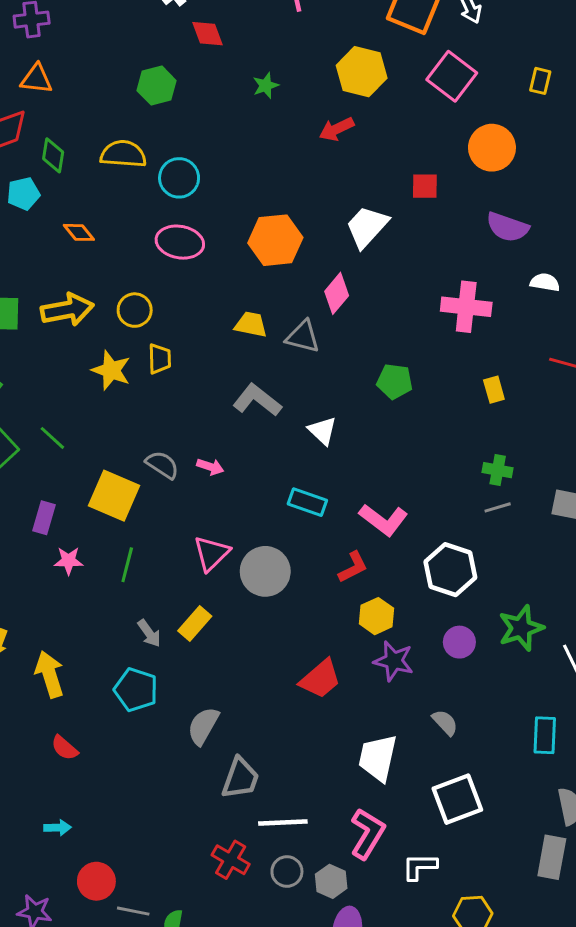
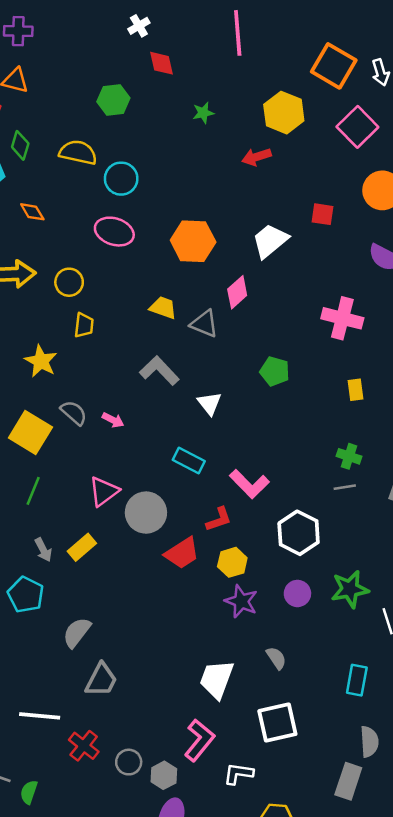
yellow star: (111, 370) -> (41, 361), moved
red trapezoid: (320, 679) -> (182, 553), moved
white line: (283, 823) -> (40, 716), moved

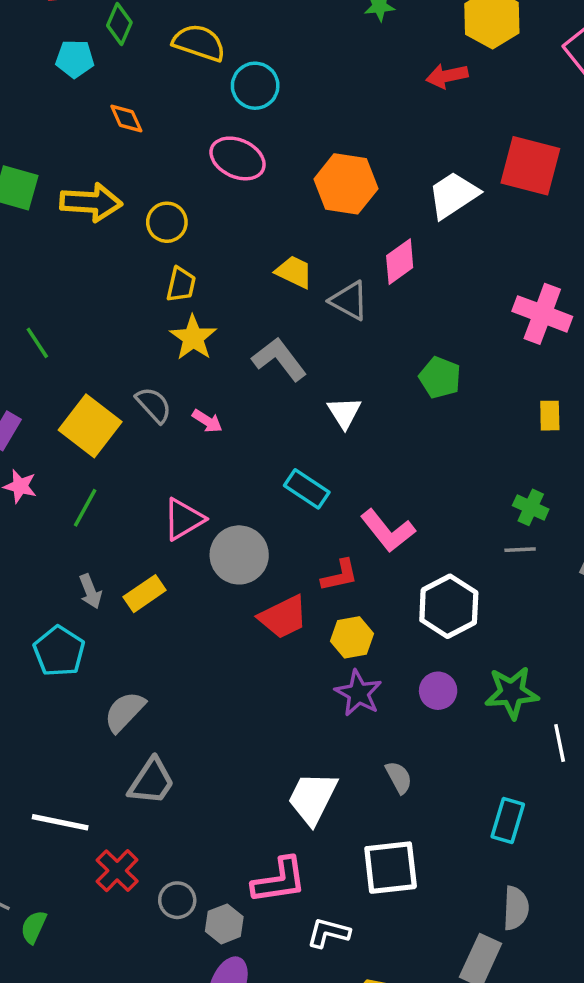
red square: (322, 214) -> (530, 166), size x1.8
yellow star: (41, 361) -> (193, 338), moved
pink L-shape: (199, 740) -> (279, 880), turned 36

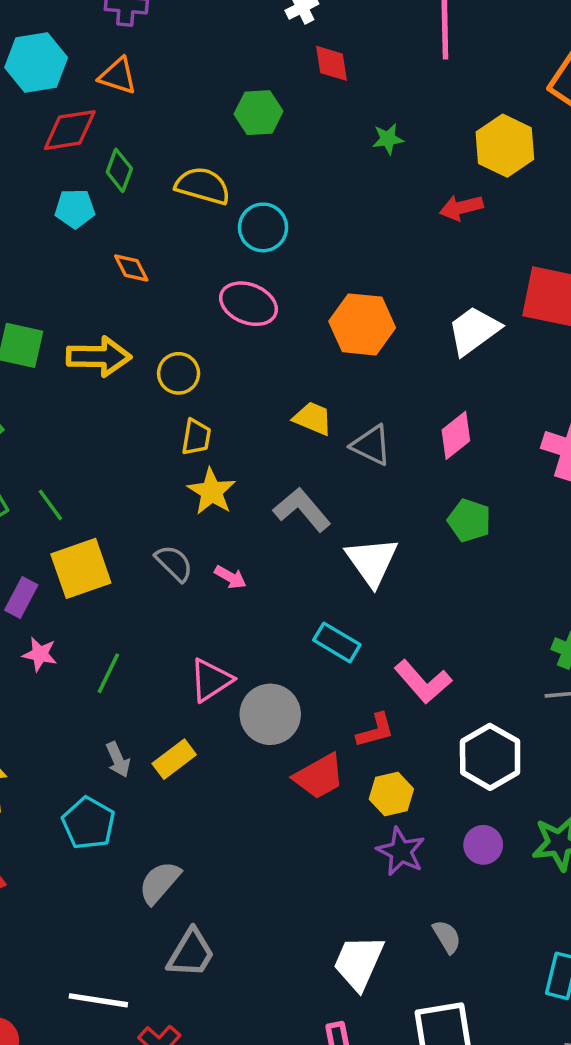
pink diamond: (400, 262) -> (456, 435), moved
white triangle: (344, 412) -> (372, 561), size x1.5
yellow square: (90, 426) -> (81, 568), moved, turned 36

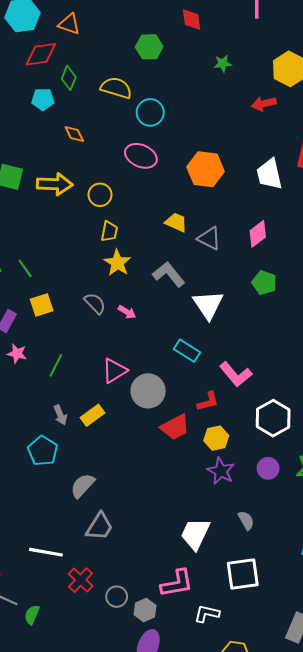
white trapezoid: (474, 331) -> (269, 174), turned -68
yellow square: (81, 568) -> (42, 305), size x0.7

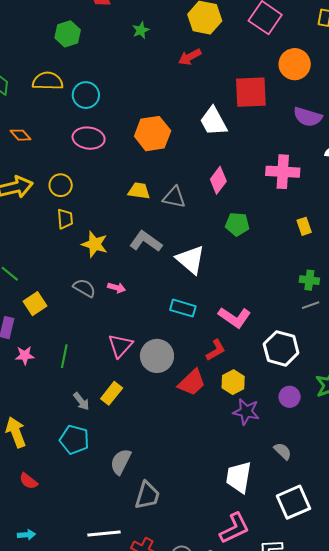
yellow trapezoid: (109, 231) -> (65, 219), moved

